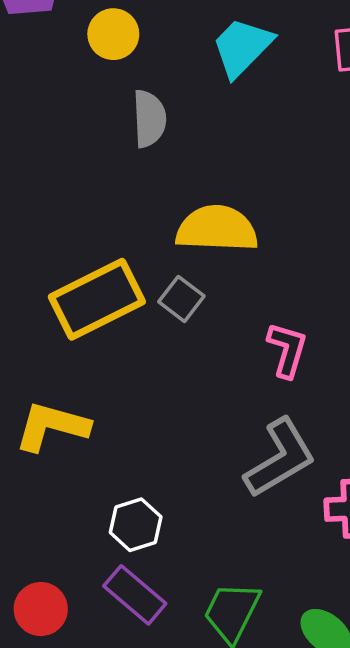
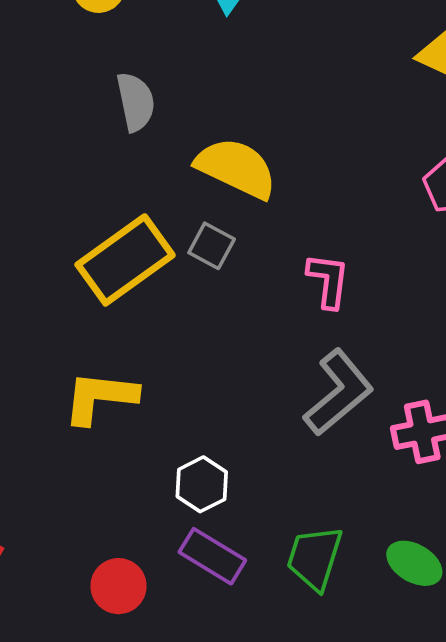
gray semicircle: (149, 119) -> (136, 102), moved
yellow semicircle: (217, 229) -> (236, 168), turned 32

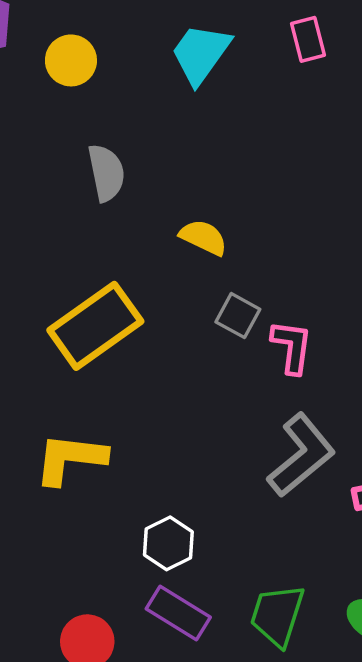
yellow semicircle: (236, 168) -> (203, 237), size x0.6
gray square: (212, 246) -> (238, 316), moved

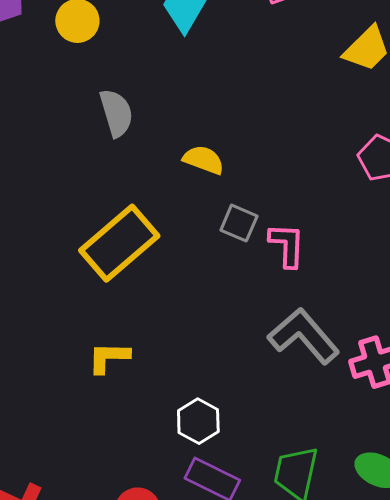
gray L-shape: (301, 455) -> (304, 336), turned -86
yellow L-shape: (70, 459) -> (109, 357), size x0.7

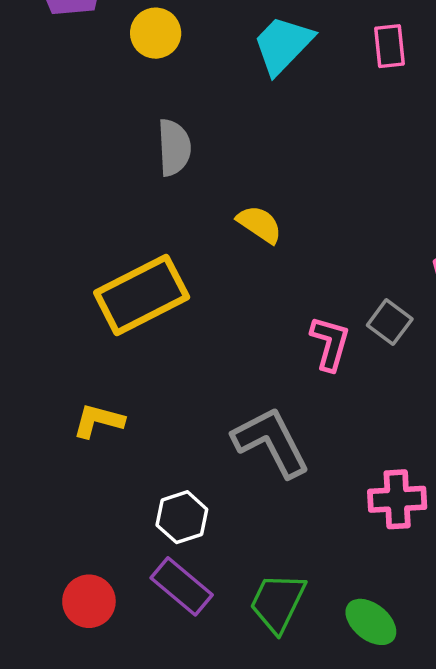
gray square: (239, 223) -> (390, 322), moved
gray L-shape: (304, 336) -> (271, 442), moved

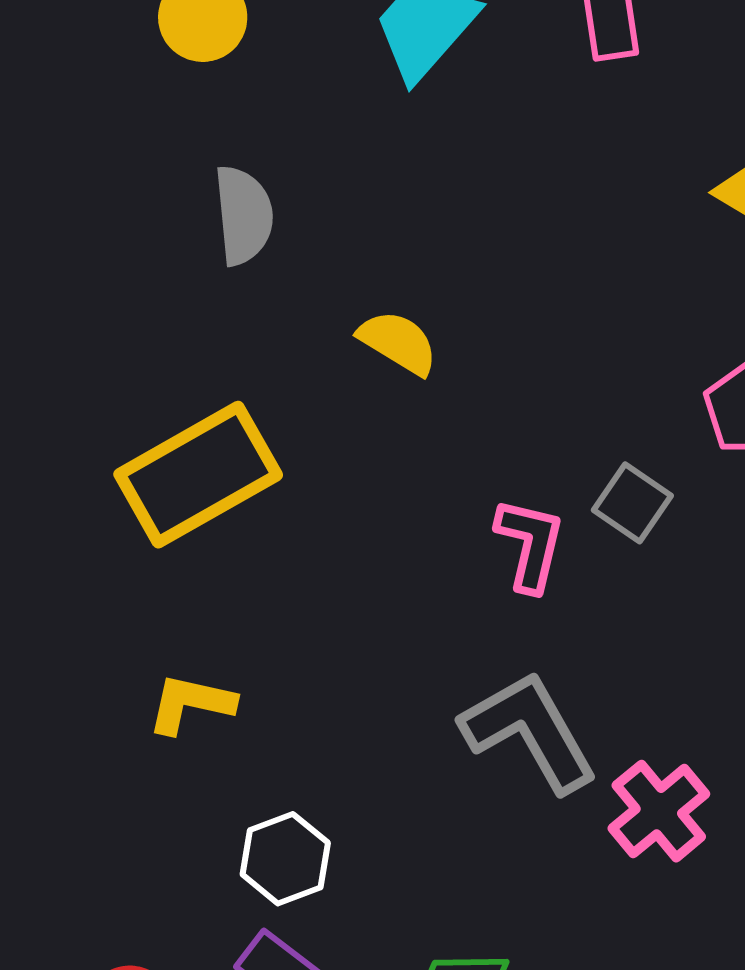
yellow L-shape: (98, 421) -> (191, 704), moved
gray L-shape: (271, 442) -> (529, 731), moved
pink cross: (397, 499) -> (659, 811), turned -34

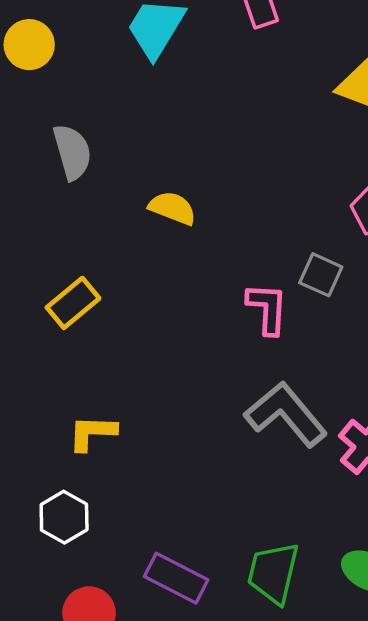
yellow rectangle: (198, 475) -> (73, 303), size x0.6
white hexagon: (285, 859) -> (64, 517), moved

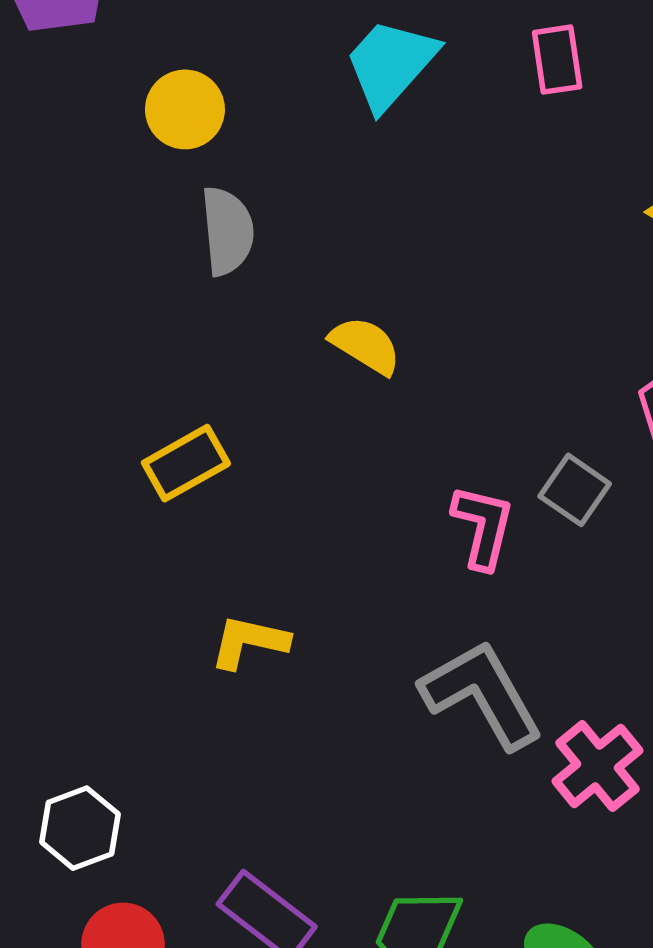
yellow circle: (29, 45) -> (185, 109), moved
yellow L-shape: (92, 433) -> (249, 642), moved
white hexagon: (64, 517) -> (80, 828), moved

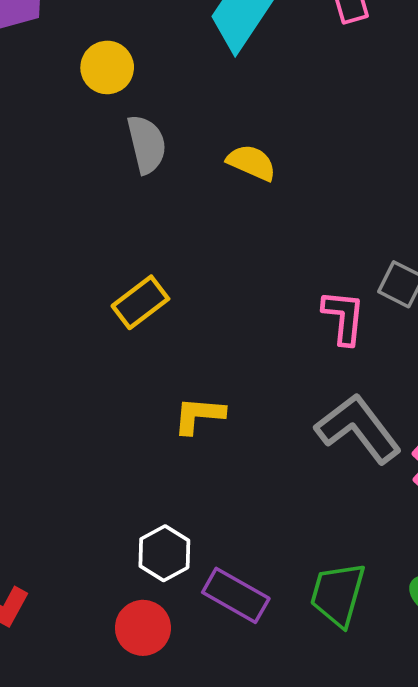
yellow semicircle: (365, 345) -> (251, 163), moved
white hexagon: (80, 828) -> (164, 553), moved

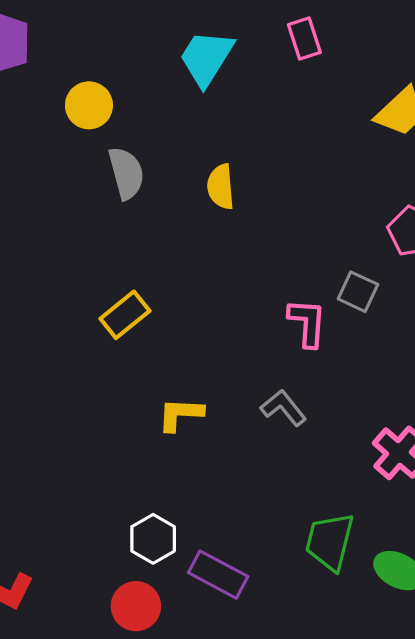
yellow semicircle: (251, 163) -> (221, 187), turned -117
gray L-shape: (358, 429) -> (283, 408), moved, size x0.6
green trapezoid: (338, 594) -> (330, 542), moved

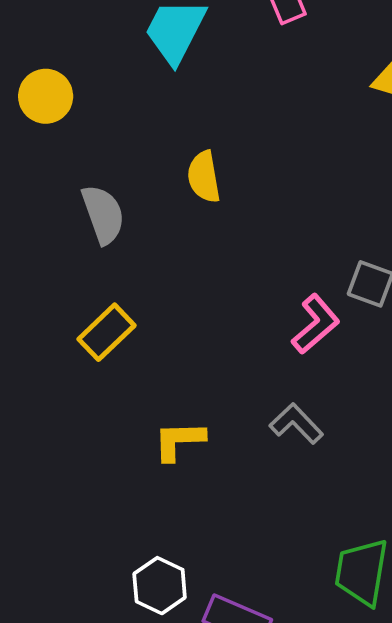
gray semicircle: (126, 173) -> (103, 214), moved
pink L-shape: (307, 323) -> (316, 324), turned 50

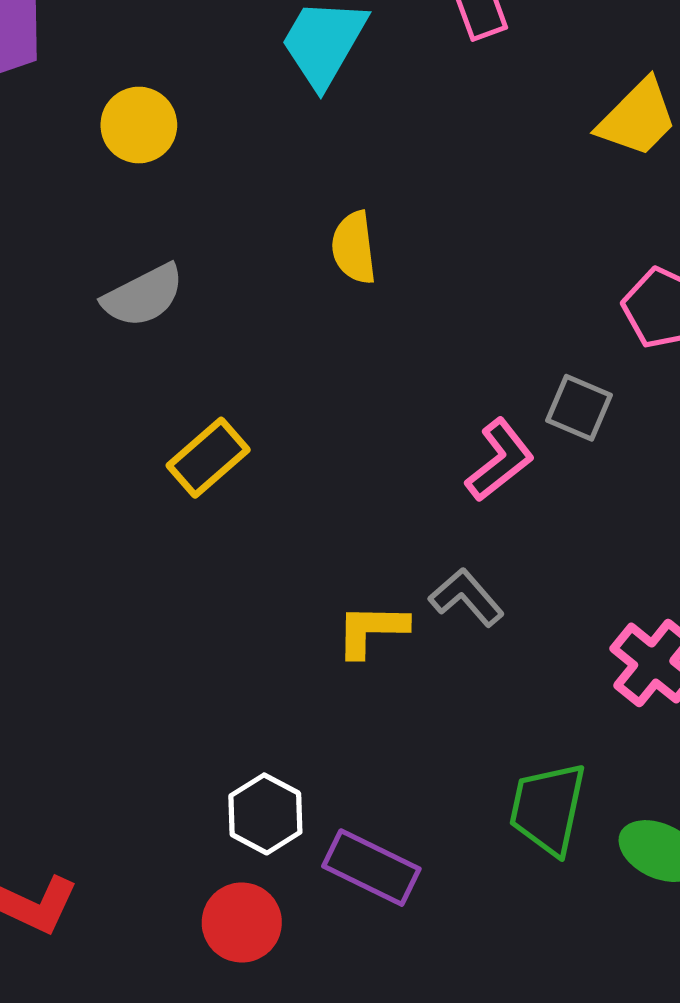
gray semicircle: (103, 214) -> (143, 296), moved, turned 80
yellow L-shape: (179, 441) -> (372, 630), moved

